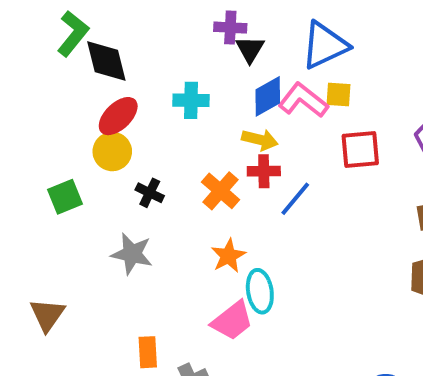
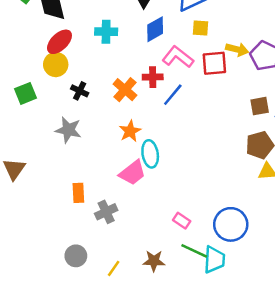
pink L-shape: (303, 100) -> (178, 57), moved
yellow arrow: (260, 140) -> (237, 49), moved

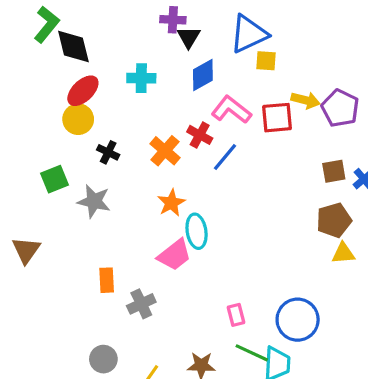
yellow square: (201, 28) -> (266, 61), moved
red cross: (153, 77) -> (200, 135), turned 30
green square: (25, 93) -> (54, 179), moved
pink rectangle: (182, 221) -> (236, 315), turned 42

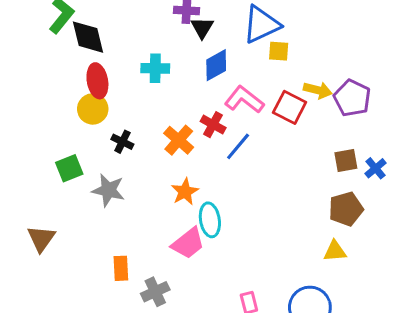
red ellipse: (83, 91) -> (97, 81), turned -56
red square: (277, 118) -> (290, 107), turned 32
yellow triangle: (343, 253) -> (335, 251), moved

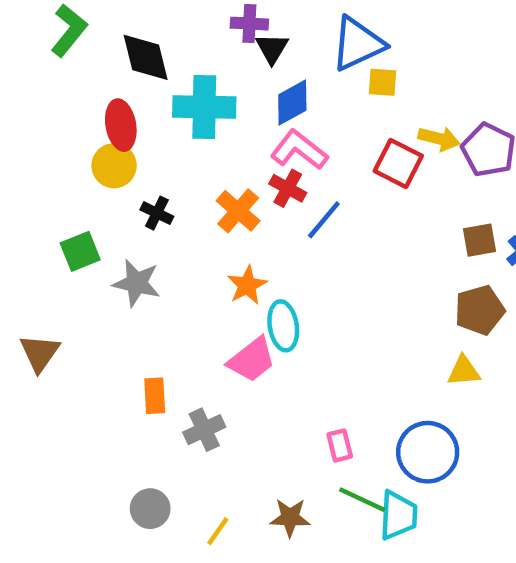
black diamond: (88, 37) -> (146, 57), moved
cyan cross: (155, 68) -> (204, 107), size x1.5
pink L-shape: (244, 100) -> (299, 150), moved

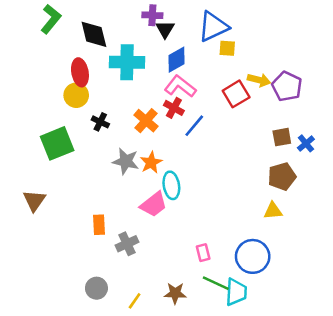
red square: (398, 163) -> (236, 94), turned 32
green square: (80, 251) -> (57, 143), size x1.5
gray star: (137, 283) -> (126, 161), moved

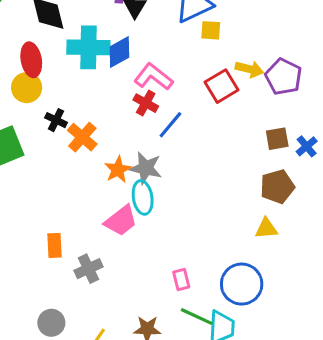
blue diamond: (176, 60) -> (119, 52), moved
orange cross: (146, 121) -> (82, 137), moved
gray star: (126, 161) -> (146, 168), moved

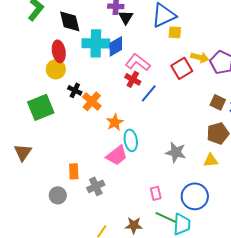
brown square: (277, 139) -> (218, 102), turned 35
gray star: (146, 168) -> (176, 152), moved
gray circle: (51, 323) -> (58, 195), moved

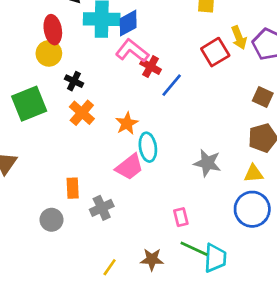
yellow arrow: (200, 57) -> (239, 38), turned 54
pink L-shape: (138, 62) -> (132, 51), moved
orange cross: (92, 101) -> (82, 113), moved
blue circle: (195, 196) -> (252, 209), moved

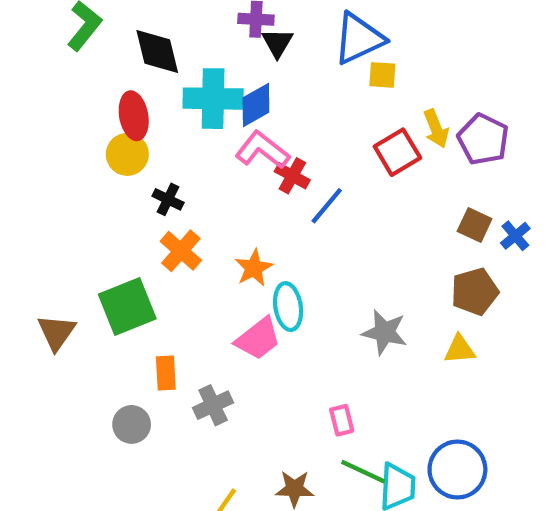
green square: (29, 104) -> (127, 307), moved
blue circle: (252, 209) -> (457, 469), moved

